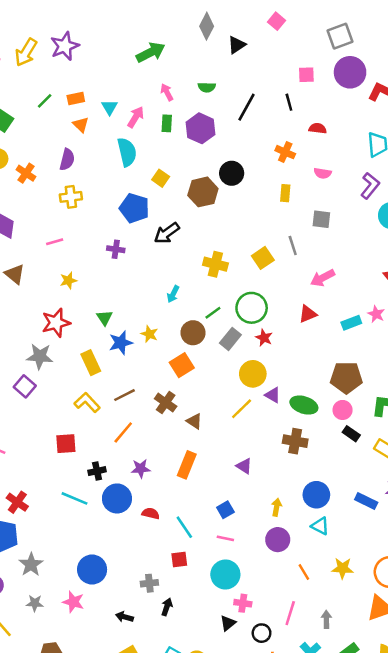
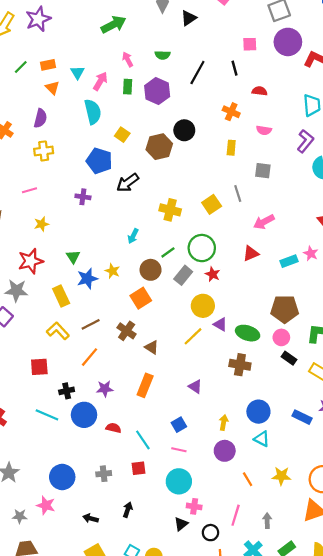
gray cross: (149, 583) -> (104, 474), moved
gray star: (35, 603) -> (20, 516), moved

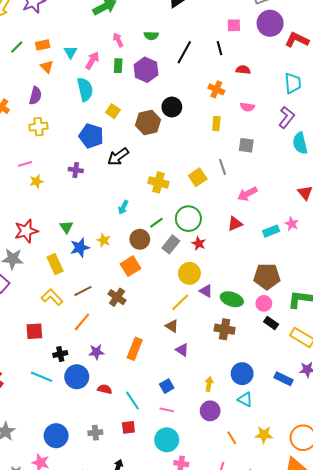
yellow star: (41, 224) -> (36, 181), moved
brown triangle: (152, 347) -> (172, 326), moved

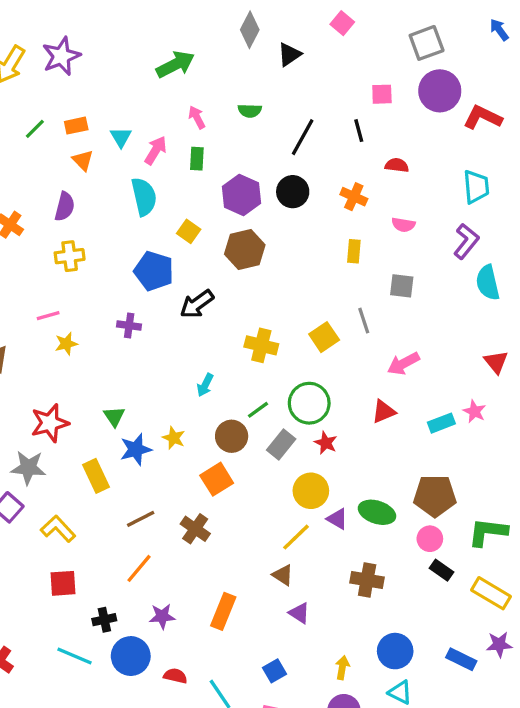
purple hexagon: (146, 70) -> (241, 195), moved
black circle: (172, 107) -> (293, 192), moved
yellow L-shape: (52, 297) -> (58, 529), moved
green ellipse: (232, 299) -> (377, 512), moved

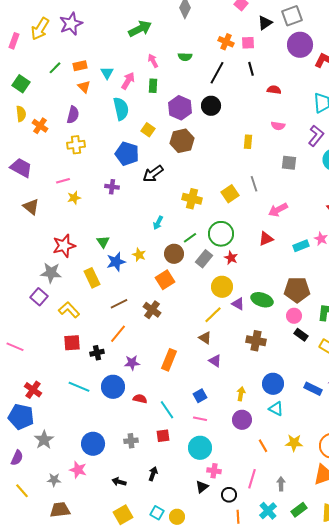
black triangle: (289, 55) -> (265, 23), moved
pink square: (382, 94) -> (248, 43), moved
orange cross: (354, 197) -> (226, 42), moved
gray square: (402, 286) -> (289, 163), moved
black cross: (104, 620) -> (97, 353), moved

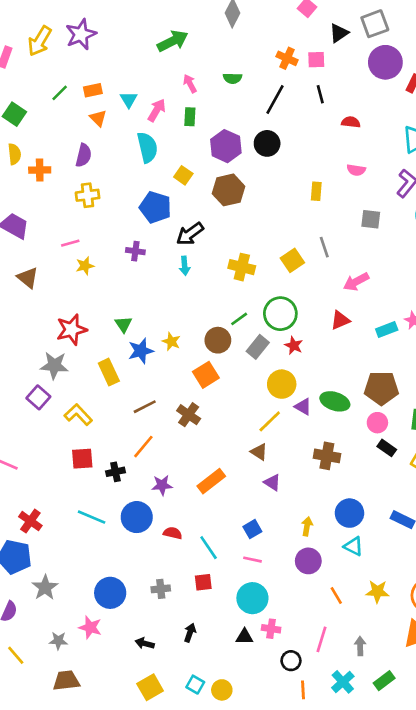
orange cross: (40, 126) -> (40, 170), turned -35
cyan arrow: (158, 223) -> (185, 266), moved, turned -32
orange rectangle: (169, 360) -> (211, 481), turned 30
black triangle: (202, 487) -> (244, 637), moved, turned 40

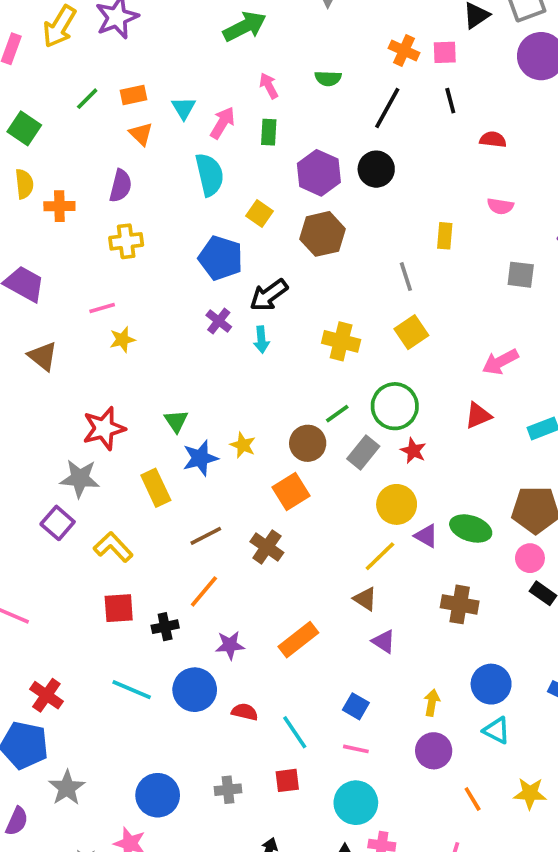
gray line: (324, 247) -> (406, 277), moved
purple cross: (135, 251) -> (219, 321), moved, turned 30
blue square: (252, 529) -> (356, 706), turned -30

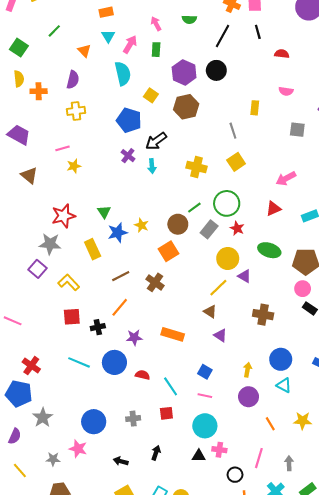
orange rectangle: (134, 95) -> (106, 12), moved
green ellipse: (471, 528) -> (269, 250), moved
orange rectangle: (298, 640) -> (173, 334), turned 55

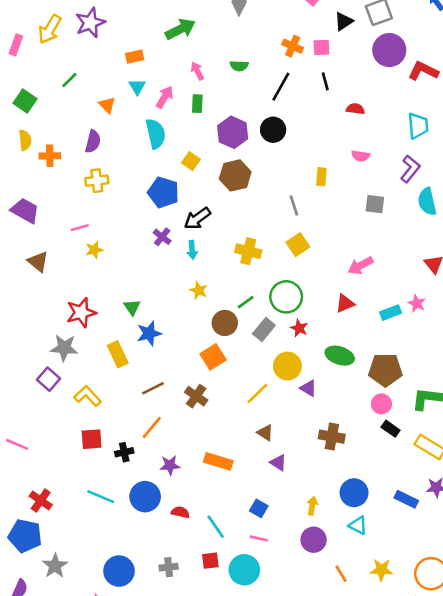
yellow star: (141, 225) -> (199, 290), moved
yellow line: (218, 288) -> (257, 393), moved
cyan circle: (205, 426) -> (244, 570), moved

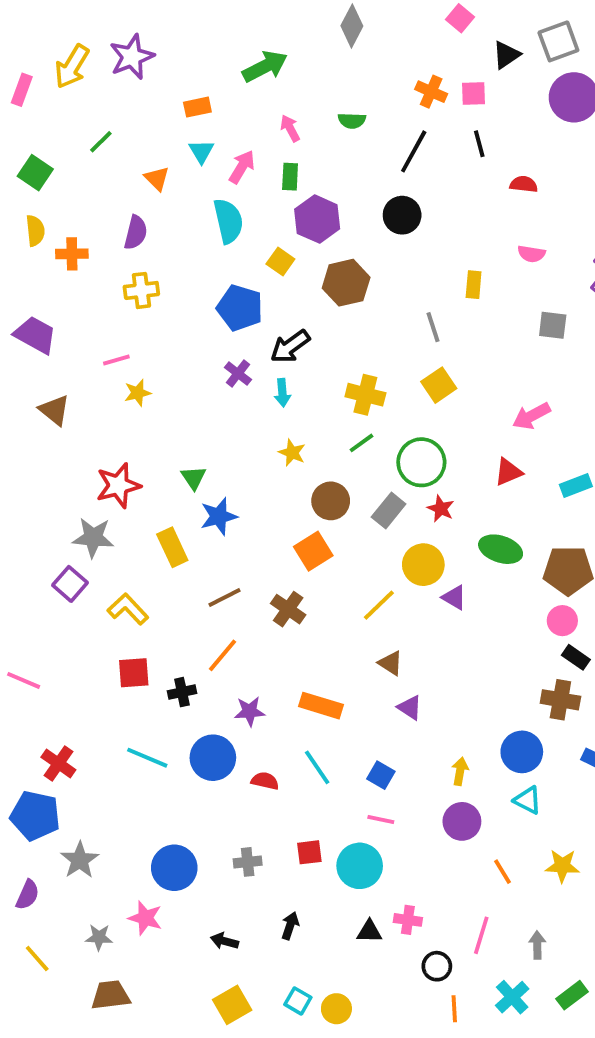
purple hexagon: (233, 132) -> (317, 219), moved
green line: (246, 302) -> (362, 443), moved
brown cross: (332, 437) -> (560, 700), moved
cyan line: (216, 527) -> (317, 767), moved

